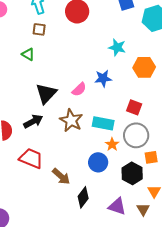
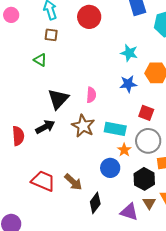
blue star: (103, 78) -> (128, 84), moved
pink semicircle: (79, 89) -> (91, 95), turned -42
red trapezoid: (31, 158) -> (43, 181), moved
brown triangle: (143, 209) -> (149, 203), moved

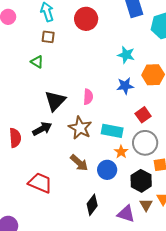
red square: (146, 113) -> (143, 115), turned 35
brown arrow: (73, 182) -> (79, 163), moved

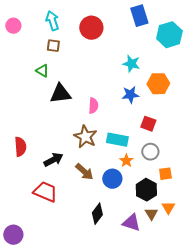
black triangle: (55, 101) -> (60, 94), moved, turned 40
red square: (143, 115) -> (148, 124), turned -35
black arrow: (42, 129) -> (53, 160), moved
gray circle: (145, 143) -> (150, 152), size x0.7

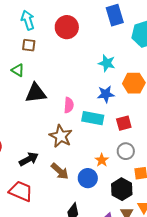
red square: (148, 124) -> (124, 123), turned -35
cyan rectangle: (117, 140) -> (93, 118), moved

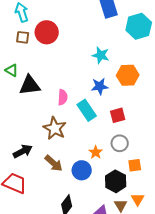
red circle: (67, 27) -> (47, 32), moved
green triangle: (18, 70) -> (12, 70), moved
cyan rectangle: (93, 118) -> (87, 110), turned 45

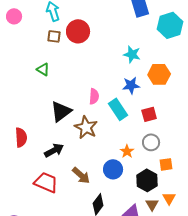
black triangle: (30, 85) -> (61, 111), moved, turned -30
brown arrow: (54, 163) -> (81, 175), moved

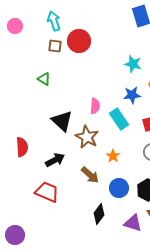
black triangle: (61, 111) -> (62, 121), turned -40
orange star: (127, 151) -> (113, 156), moved
blue circle: (113, 169) -> (119, 188), moved
brown arrow: (81, 175) -> (90, 175), moved

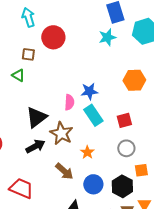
brown square: (55, 46) -> (28, 54), moved
cyan star: (133, 64) -> (107, 37), moved, turned -30
blue star: (132, 95) -> (89, 91), moved
black triangle: (62, 121) -> (36, 117), turned 40
black arrow: (55, 160) -> (35, 146), moved

